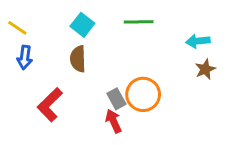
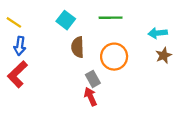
brown semicircle: (78, 59) -> (78, 47), moved
orange circle: (143, 94) -> (114, 57), moved
red L-shape: (50, 105) -> (17, 74), moved

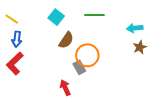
brown semicircle: (78, 47) -> (66, 40), turned -144
orange circle: (114, 57) -> (87, 55), moved
red arrow: (91, 97) -> (65, 88), moved

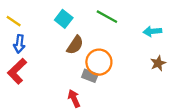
green line: (94, 15) -> (107, 17), turned 30
brown star: (140, 47) -> (158, 63), moved
gray rectangle: (79, 67) -> (90, 76), turned -40

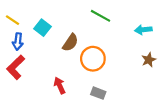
cyan square: (64, 19) -> (43, 28), moved
gray rectangle: (90, 76) -> (98, 93), moved
red arrow: (74, 98) -> (60, 86), moved

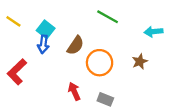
blue arrow: (18, 42) -> (43, 44), moved
brown star: (149, 60) -> (140, 61), moved
red arrow: (60, 86) -> (74, 91), moved

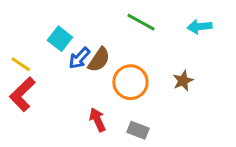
yellow line: (13, 21) -> (21, 64), moved
cyan arrow: (153, 32) -> (200, 27), moved
blue arrow: (43, 44) -> (79, 58), moved, turned 36

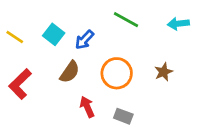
blue arrow: (79, 58) -> (84, 40), moved
brown semicircle: (99, 60) -> (70, 72), moved
yellow line: (21, 64) -> (15, 37), moved

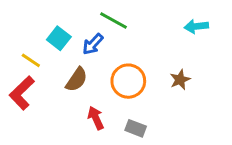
green line: (126, 20) -> (114, 20), moved
yellow line: (15, 37) -> (31, 60), moved

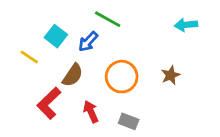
red L-shape: (22, 93) -> (49, 103), moved

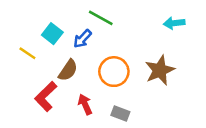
brown star: (171, 75) -> (160, 70), size x1.6

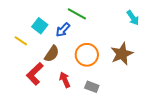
cyan arrow: (174, 23) -> (133, 18), turned -119

